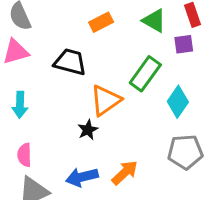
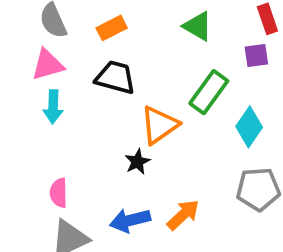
green triangle: (154, 21) -> (198, 26), moved
orange rectangle: (101, 22) -> (112, 28), moved
cyan arrow: (20, 105) -> (53, 107), moved

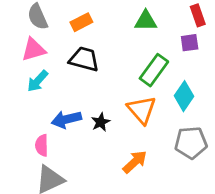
green triangle: (198, 26) -> (146, 21), turned -30
cyan arrow: (53, 107) -> (38, 81), turned 40
orange triangle: (159, 125) -> (142, 110), moved, turned -36
blue arrow: (130, 220) -> (66, 119), moved

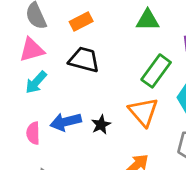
pink semicircle: (42, 145) -> (33, 133), moved

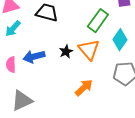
black star: (101, 125) -> (66, 52), moved

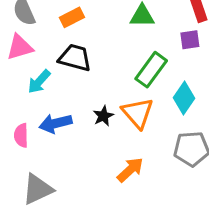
cyan arrow: (13, 29) -> (39, 82), moved

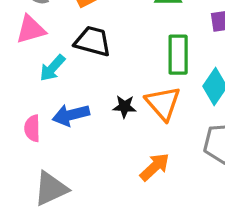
green rectangle: (151, 70) -> (178, 55), turned -36
black star: (103, 116) -> (124, 107), turned 30

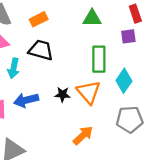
cyan arrow: (52, 68) -> (14, 68), turned -30

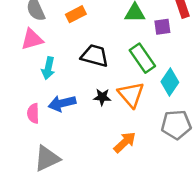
purple square: (128, 36) -> (162, 27), moved
black trapezoid: (41, 50) -> (95, 56), moved
green rectangle: (99, 59) -> (142, 58), turned -35

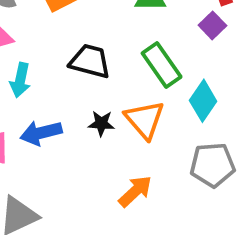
purple square: (162, 27) -> (212, 25), moved, turned -36

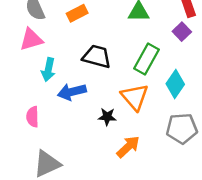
green rectangle: (162, 65) -> (146, 59), turned 64
black star: (101, 123) -> (107, 117), moved
blue arrow: (41, 133) -> (72, 92), moved

